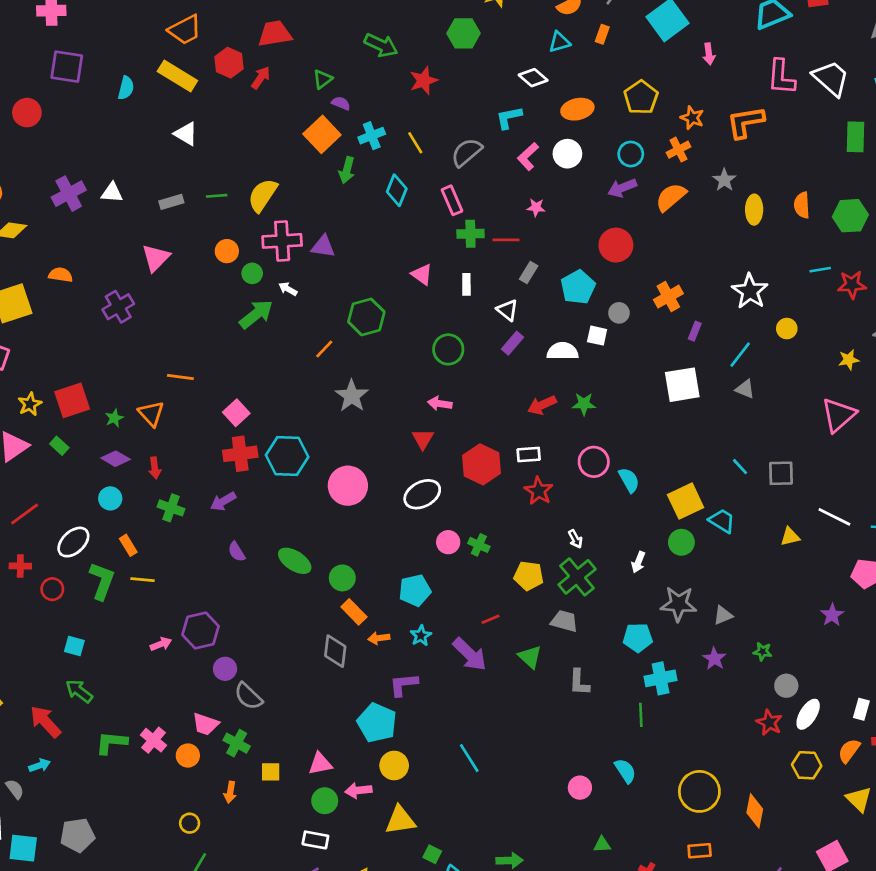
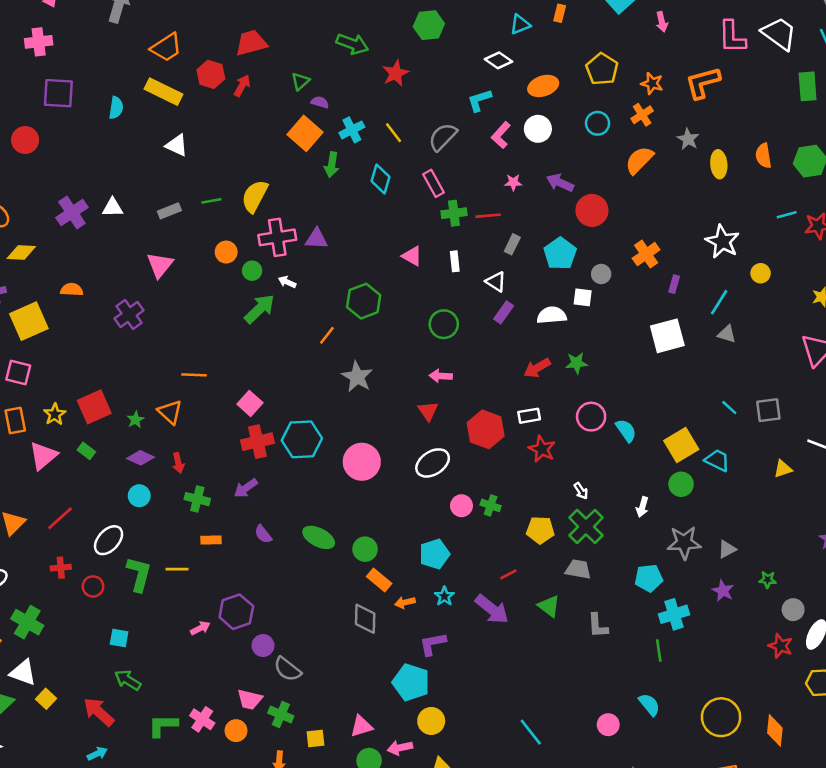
purple arrow: (622, 188) -> (560, 183), moved, turned 52
orange rectangle: (128, 545) -> (211, 540), moved, turned -54
cyan line: (469, 758) -> (531, 732), moved

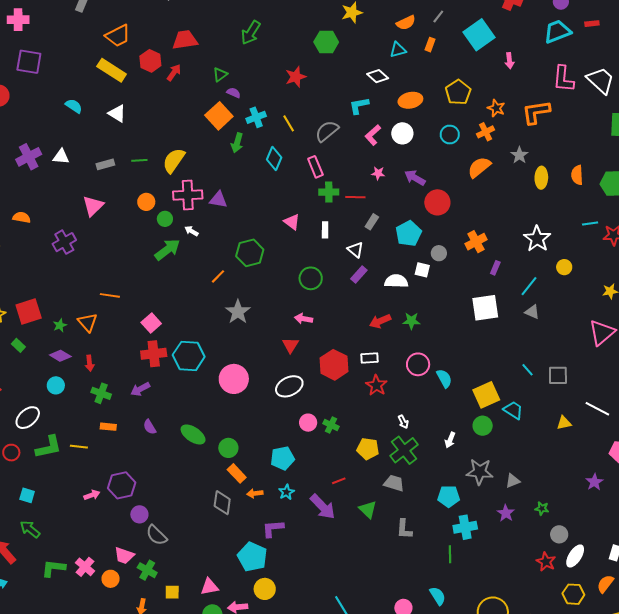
green arrow: (352, 44) -> (251, 33), moved, turned 95
cyan semicircle: (116, 108) -> (74, 106), moved, turned -72
green L-shape: (139, 574) -> (49, 447), turned 56

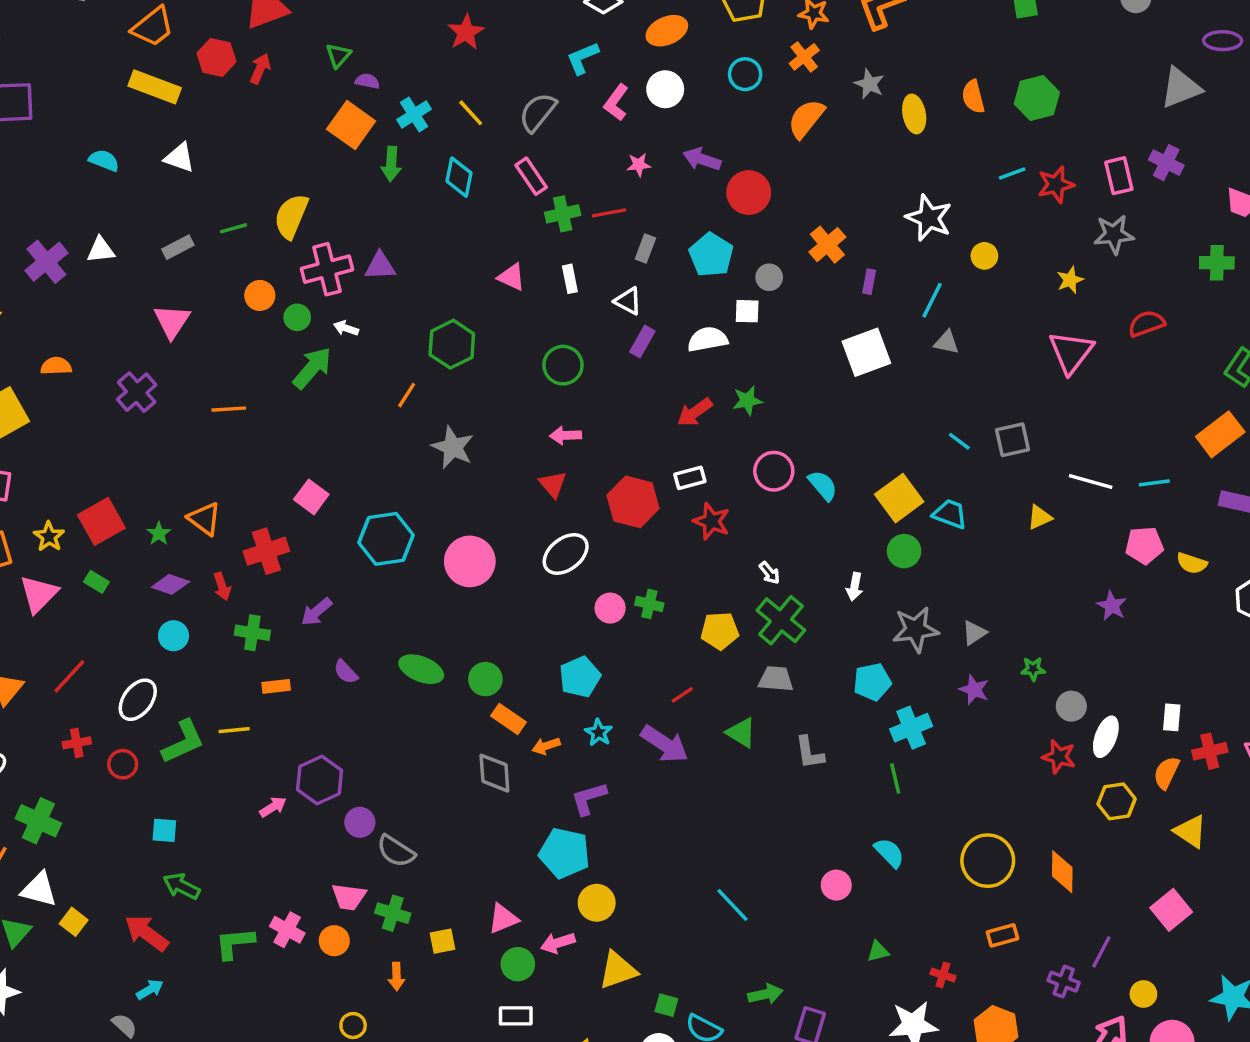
orange line: (110, 295) -> (229, 409), moved
red cross: (154, 354) -> (266, 551), moved

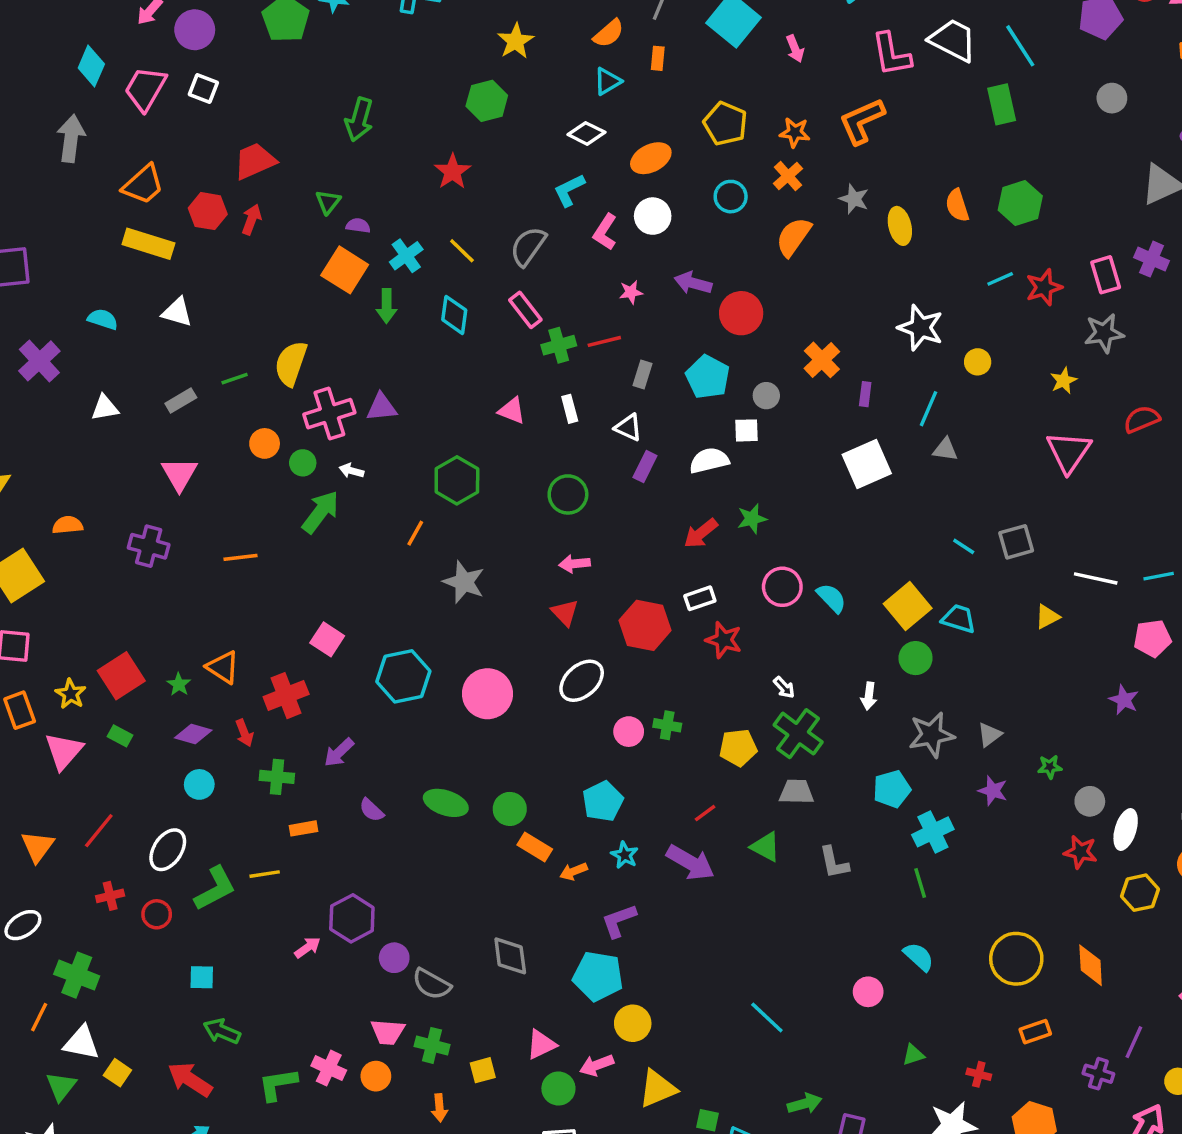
purple cross: (46, 262) -> (39, 361), moved
purple cross: (137, 392) -> (149, 546), turned -30
gray diamond: (494, 773) -> (510, 956), moved

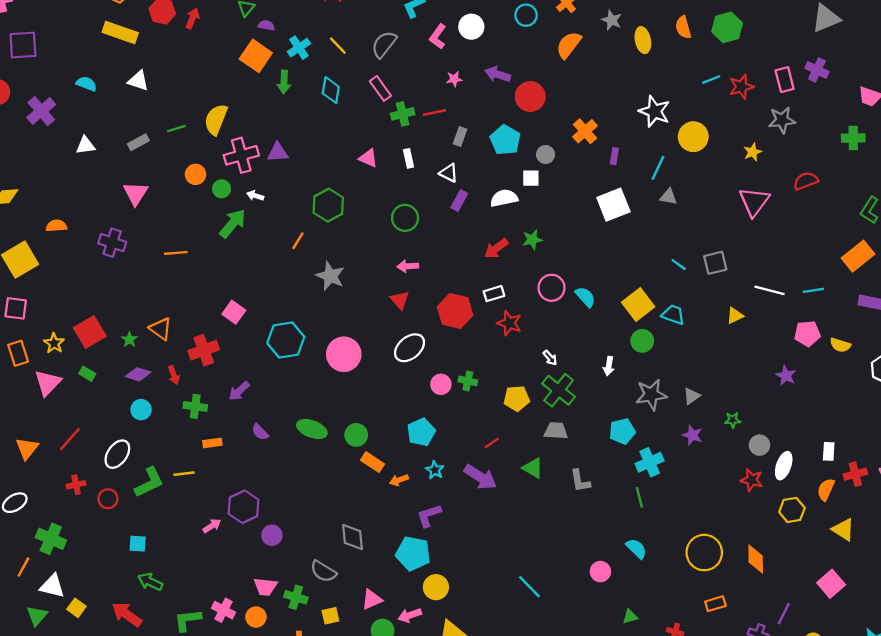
yellow circle: (978, 362) -> (693, 137), size x1.6
gray semicircle: (432, 984) -> (323, 571), moved

